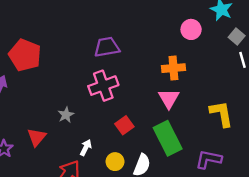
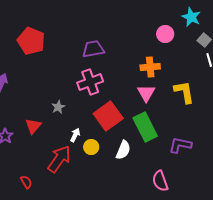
red pentagon: (25, 55) -> (31, 41), moved
yellow L-shape: (221, 114) -> (184, 92), moved
red square: (124, 125) -> (108, 116), size x1.8
yellow circle: (115, 162) -> (91, 147), moved

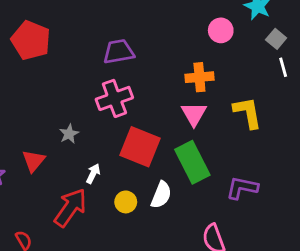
red square: (108, 116) -> (140, 147), turned -32
yellow circle: (91, 147) -> (126, 202), moved

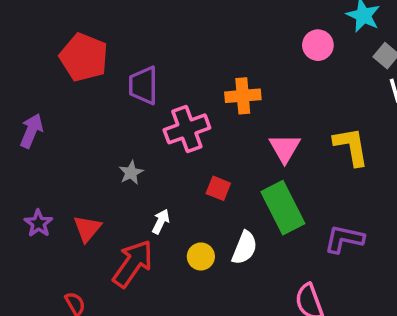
purple trapezoid: (119, 52) -> (143, 85), moved, turned -80
orange cross: (199, 77) -> (243, 96), moved
red square: (140, 147) -> (218, 188), size x0.5
red triangle: (34, 161) -> (87, 229), moved

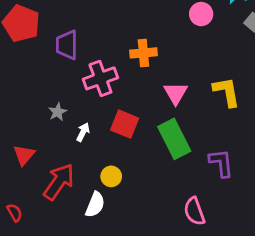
red square: (218, 188) -> (125, 124), size x1.5
white arrow: (161, 222) -> (83, 132), moved
purple L-shape: (344, 239) -> (221, 163), turned 72
white semicircle: (245, 248) -> (95, 205), moved

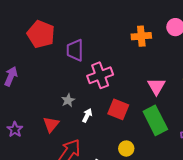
orange cross: (143, 53) -> (141, 36), moved
red triangle: (24, 155) -> (51, 124), moved
yellow circle: (111, 176) -> (126, 149), moved

